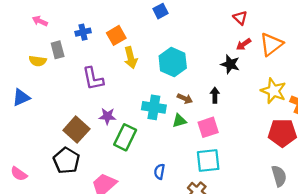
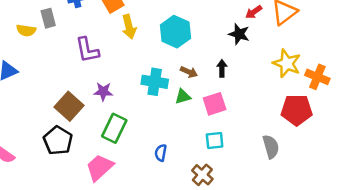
green rectangle: (125, 137) -> (114, 128), moved
cyan square: (208, 161) -> (215, 141), size x0.7
gray semicircle: (279, 176) -> (271, 147), moved

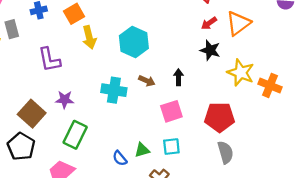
black star: (239, 34) -> (210, 50), moved
green triangle: (183, 96) -> (142, 150), moved
red pentagon: (297, 110) -> (220, 117), moved
blue semicircle: (161, 153) -> (120, 158), turned -49

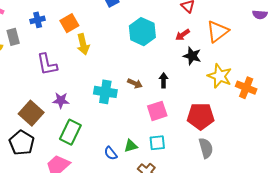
red arrow: (209, 23) -> (183, 35), moved
cyan hexagon: (134, 42) -> (142, 32), moved

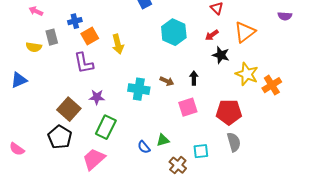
orange square: (69, 23) -> (90, 36), moved
orange cross: (246, 88) -> (272, 85), turned 36
cyan square: (157, 143) -> (201, 151), moved

